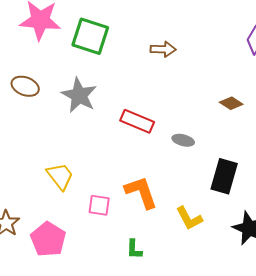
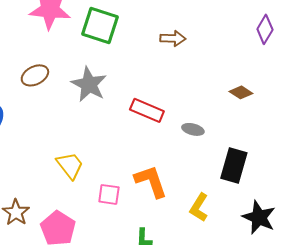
brown ellipse: (25, 86) -> (35, 75), turned -48
yellow L-shape: (189, 218) -> (199, 207), turned 60

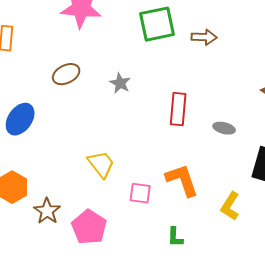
green square: (100, 25) -> (157, 24), moved, turned -30
gray star: (89, 84) -> (120, 83), size x0.6
red rectangle: (147, 110) -> (178, 109), turned 72

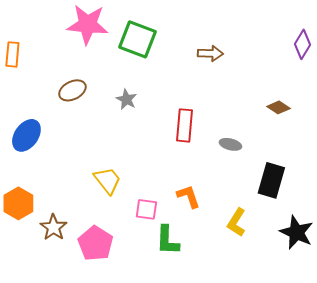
green square: (157, 24) -> (137, 39), moved, turned 33
orange L-shape: (182, 180) -> (188, 196), size x0.7
green L-shape: (175, 237) -> (167, 240), moved, size x1.5

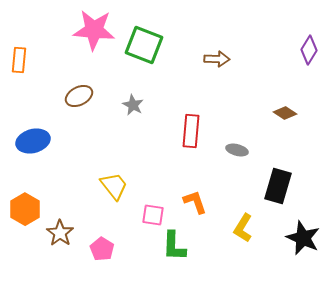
blue ellipse: (26, 135) -> (33, 141), turned 40
pink pentagon: (95, 243) -> (102, 249), size x0.7

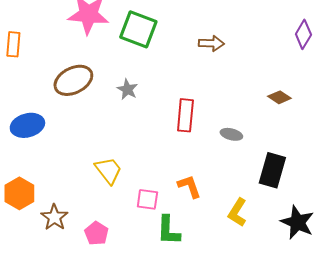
brown ellipse: (79, 96) -> (73, 80), size x1.4

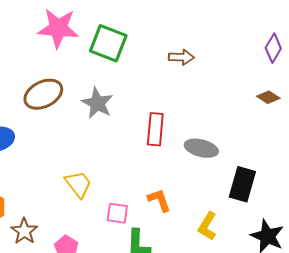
gray star: (127, 89) -> (97, 103), size x1.5
brown diamond: (279, 97) -> (268, 97), moved
gray ellipse: (231, 134) -> (201, 148), size x1.5

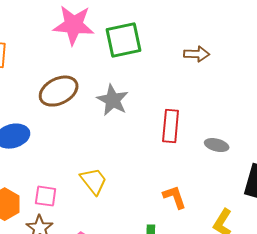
green square: (108, 43) -> (124, 40), turned -33
gray ellipse: (201, 148) -> (217, 145), size x0.7
pink square: (117, 213) -> (46, 196), moved

